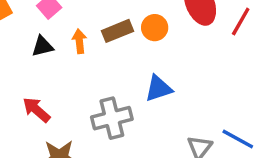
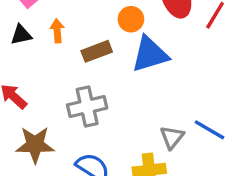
brown rectangle: (118, 31) -> (97, 51), moved
blue triangle: (158, 88) -> (150, 54), moved, size x1.4

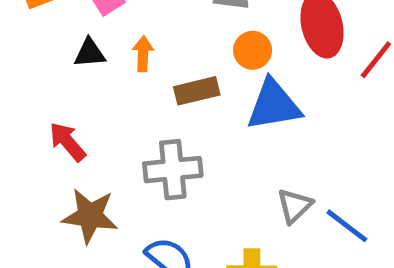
gray triangle: (172, 137) -> (295, 206), moved

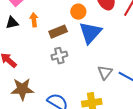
blue triangle: (274, 105) -> (90, 33), turned -30
gray cross: (173, 170) -> (59, 56), moved, size x0.7

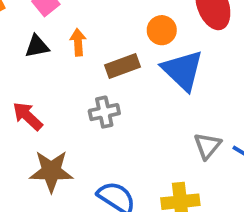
blue triangle: (90, 33) -> (183, 70), turned -30
gray cross: (59, 56) -> (104, 112), moved

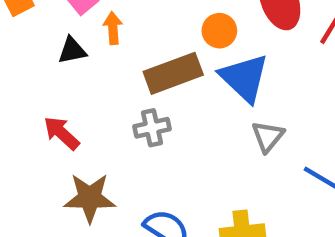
orange arrow: (78, 42) -> (113, 28), moved
brown rectangle: (122, 66) -> (173, 73), size x1.4
gray triangle: (207, 146) -> (268, 136), moved

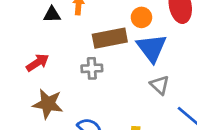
red arrow: (62, 133) -> (38, 63), turned 95
gray triangle: (268, 136) -> (160, 85), turned -36

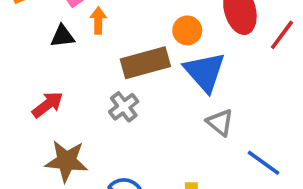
gray cross: (92, 68) -> (124, 107), turned -30

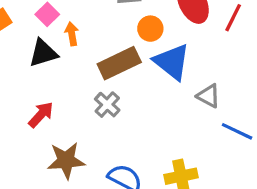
black triangle: (62, 36) -> (43, 53), size x1.4
gray triangle: (220, 122) -> (209, 96), moved

